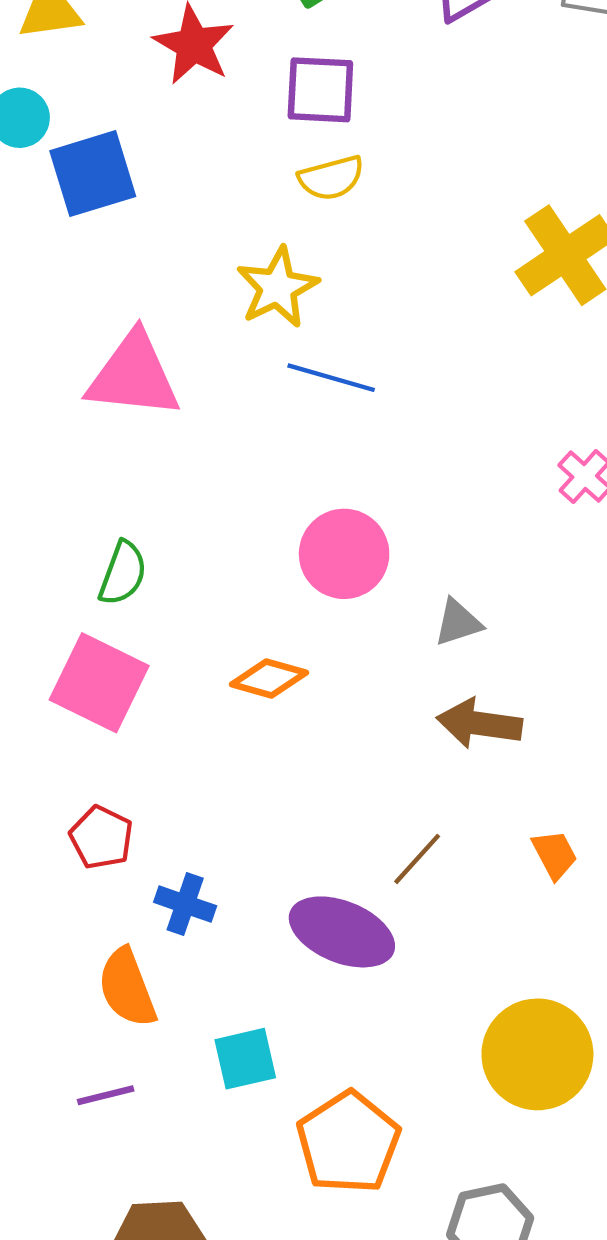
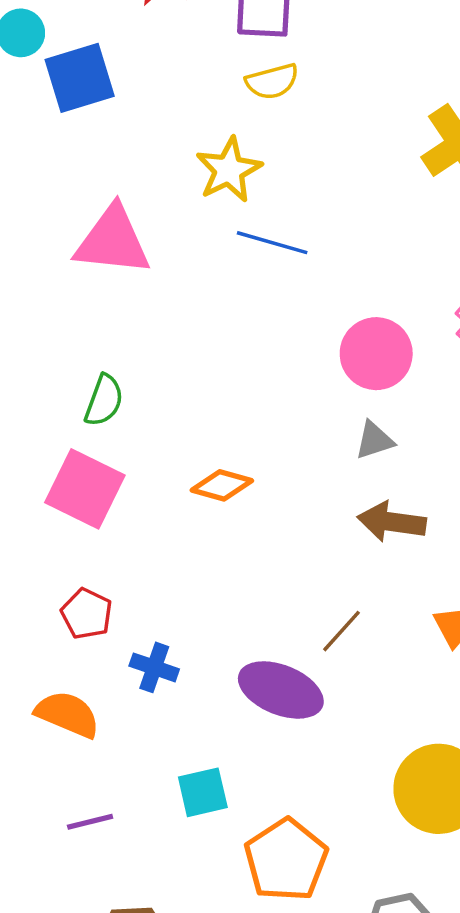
pink circle: (344, 554) -> (376, 354), moved
orange semicircle: (127, 988) -> (68, 714), moved, turned 134

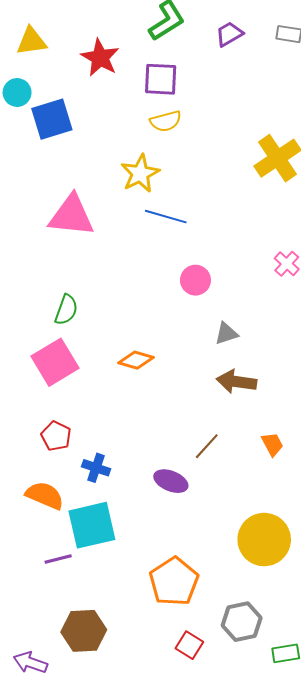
pink circle: (376, 354) -> (195, 280), moved, size x0.7
pink square: (85, 489) -> (55, 362), turned 33
purple ellipse: (281, 690) -> (171, 481), size x0.7
cyan square: (203, 792) -> (92, 525), moved, size x1.6

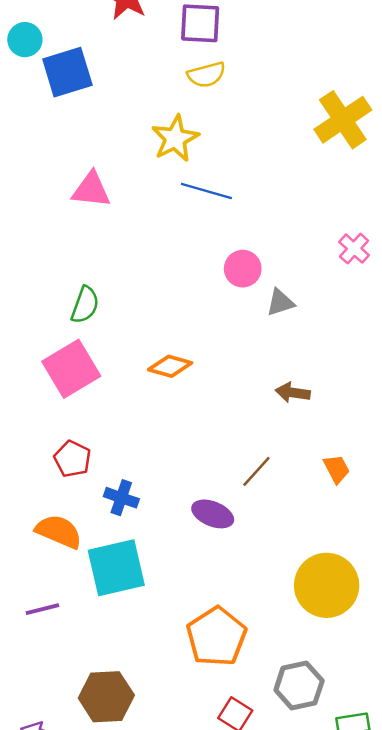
pink triangle: (71, 216) -> (91, 190), size x0.7
gray triangle: (226, 333) -> (280, 302), moved
brown arrow: (236, 382) -> (293, 393), size x0.7
purple line: (58, 559) -> (42, 609), moved

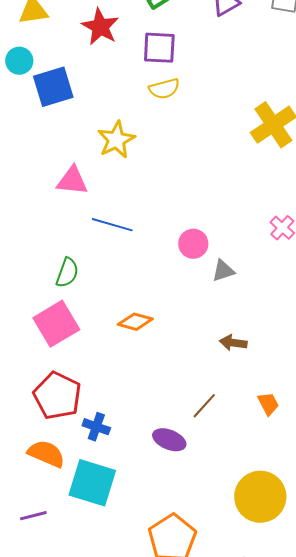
yellow star: (175, 138) -> (116, 140), moved
blue line: (206, 191) -> (112, 225), moved
red pentagon: (72, 459) -> (57, 396), size x1.6
cyan square: (116, 568) -> (92, 483), turned 30

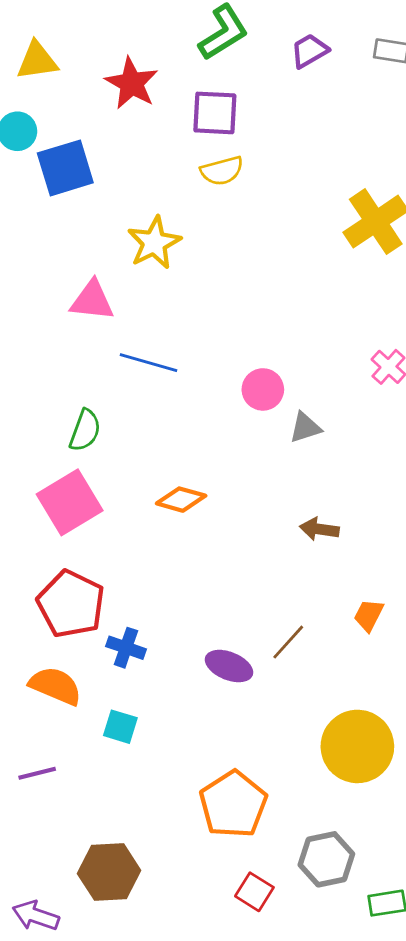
orange trapezoid: (268, 404) -> (369, 615), turned -125
brown line: (204, 406) -> (288, 642), moved
cyan square: (92, 483) -> (120, 727), size x0.5

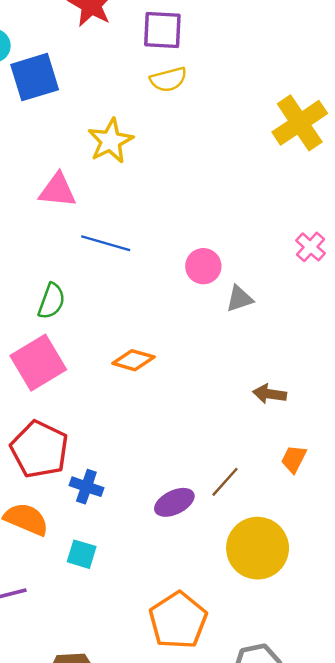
brown arrow: (319, 529) -> (270, 394), moved
purple ellipse: (229, 666) -> (174, 502), turned -48
yellow circle: (357, 746) -> (258, 548), moved

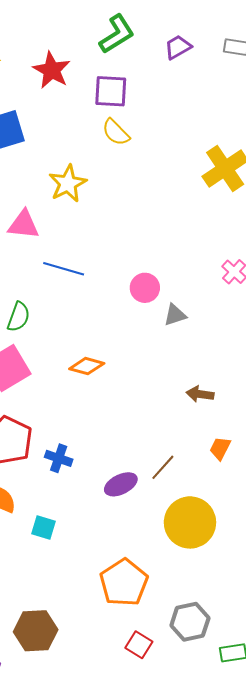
yellow semicircle: (168, 79) -> (116, 132), turned 60
blue cross: (86, 487) -> (59, 458), moved

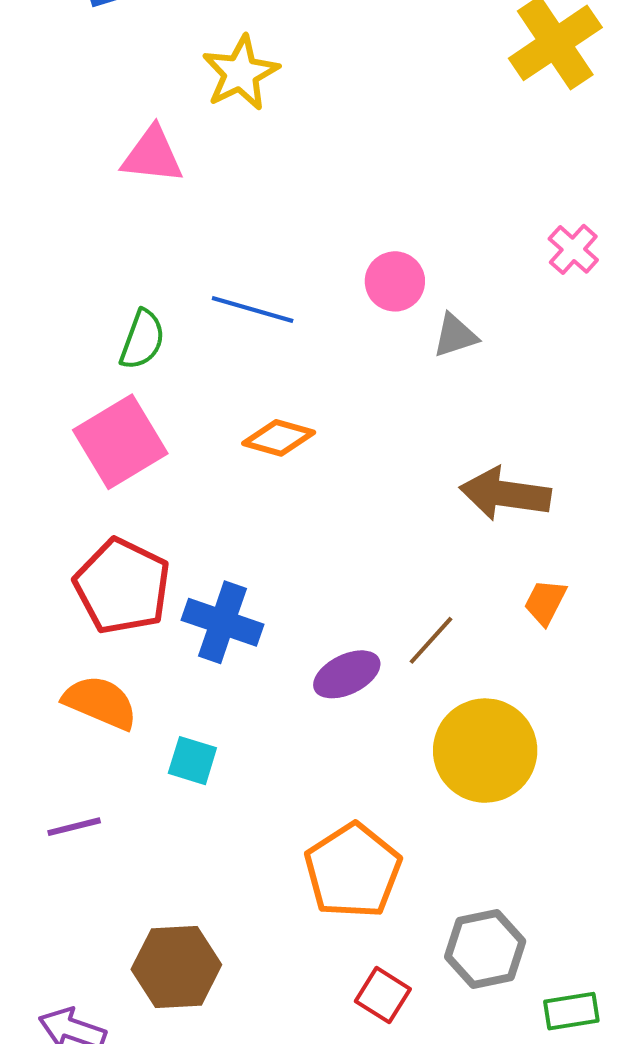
blue line: (64, 269) -> (253, 310), moved
brown arrow: (200, 394) -> (505, 494), size x1.6
blue cross: (59, 458) -> (223, 622), size x1.4

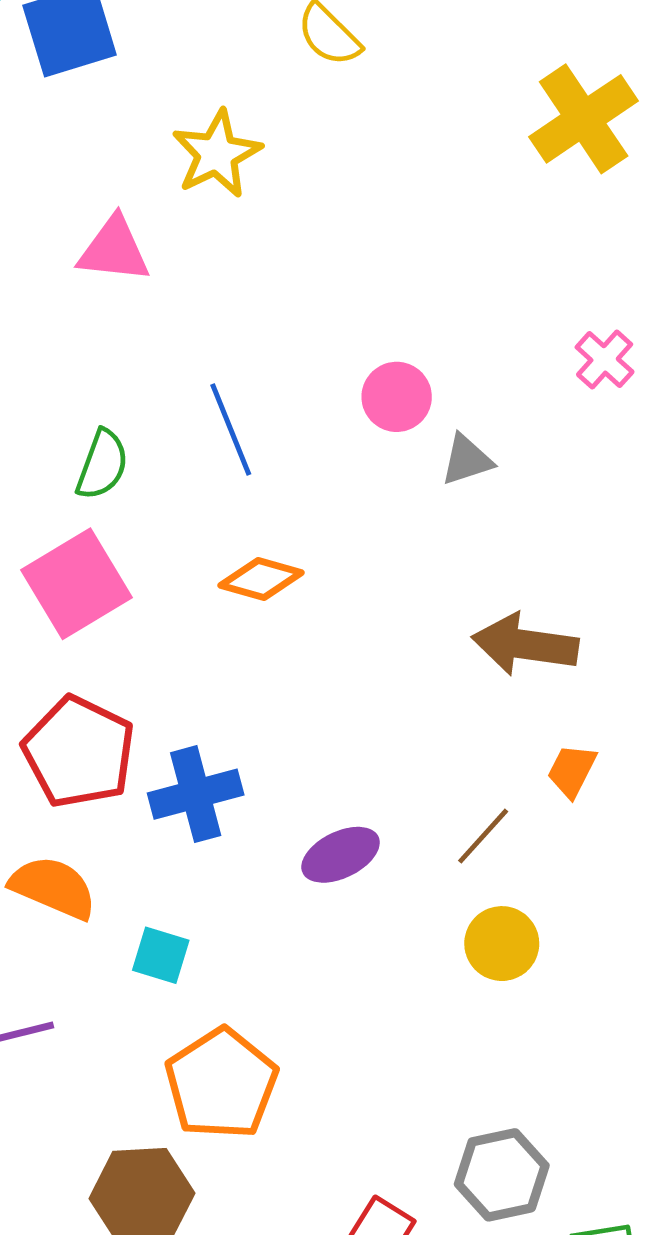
blue line: (253, 310) -> (231, 430), turned 52
blue cross: (223, 622) -> (196, 794), turned -34
brown line: (431, 640) -> (483, 836), moved
yellow circle: (485, 751) -> (502, 944), size x0.6
orange pentagon: (353, 871) -> (221, 1084), moved

